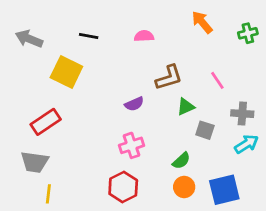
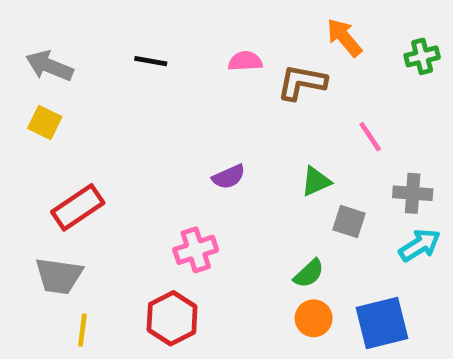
yellow square: (66, 72) -> (45, 122), moved, size x0.6
brown L-shape: (169, 78) -> (302, 82), moved, turned -152
pink cross: (132, 145) -> (196, 250), moved
red hexagon: (123, 187) -> (172, 318), moved

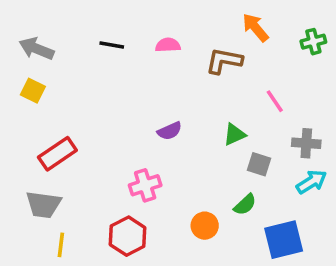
pink semicircle: (245, 61) -> (168, 45), moved
green semicircle: (309, 273) -> (245, 205), moved
orange circle: (314, 318) -> (205, 226), moved

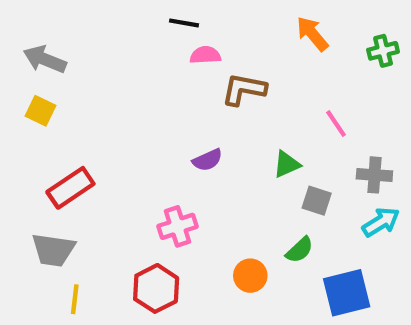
black line: (112, 45) -> (184, 23), moved
brown L-shape: (224, 61) -> (244, 89), moved

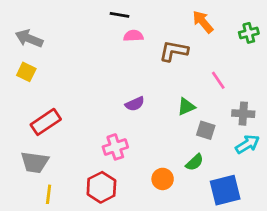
brown L-shape: (244, 89) -> (174, 51), moved

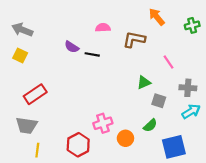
black line: (119, 15) -> (92, 54), moved
purple semicircle: (135, 104) -> (72, 47), moved, turned 56
pink cross: (115, 147) -> (103, 123), moved

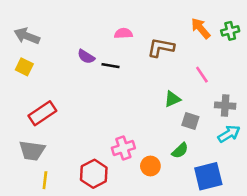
orange arrow: (157, 17) -> (201, 28), moved

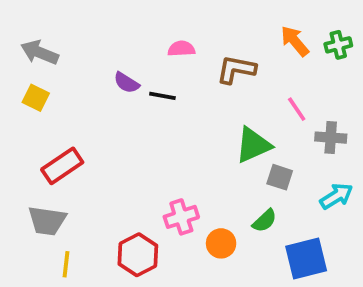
green triangle: (172, 99) -> (253, 145), size x1.5
gray cross: (225, 106) -> (331, 138), moved

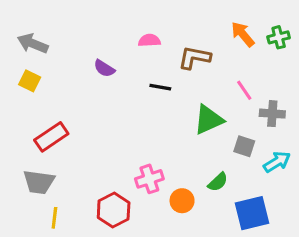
black line: (162, 96) -> (160, 87), moved
gray square: (280, 177) -> (244, 146), moved

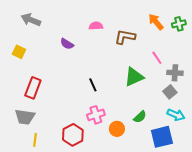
gray arrow: (33, 44) -> (31, 20), moved
black line: (160, 87) -> (93, 85), moved, turned 56
red rectangle: (51, 137) -> (33, 88), turned -35
gray square: (244, 146) -> (170, 92), moved, turned 32
cyan arrow: (277, 162) -> (176, 115), moved, turned 54

